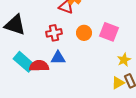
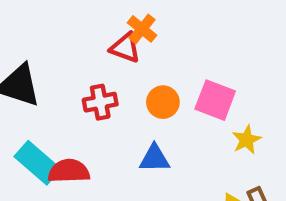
blue triangle: (58, 58) -> (155, 159), moved
yellow star: (124, 60) -> (247, 140), moved

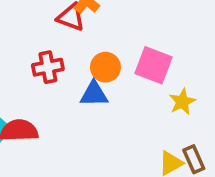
blue triangle: (155, 159) -> (94, 94), moved

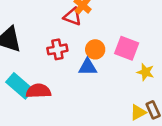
yellow star: (182, 102) -> (146, 72), turned -30

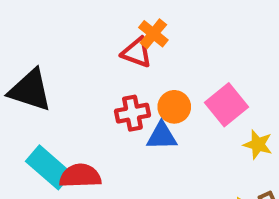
pink square: (127, 48) -> (226, 105), turned 30
red cross: (57, 49) -> (132, 113), moved

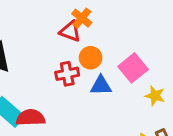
orange circle: (174, 107) -> (91, 58), moved
blue triangle: (162, 136) -> (101, 86), moved

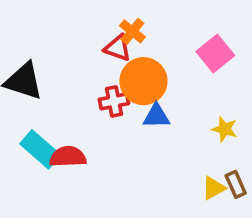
orange circle: (91, 58) -> (143, 81), size x1.6
pink square: (133, 68) -> (215, 53), moved

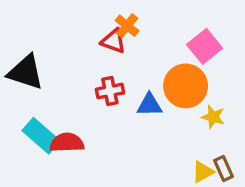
orange circle: (143, 81) -> (186, 86), moved

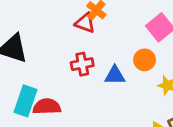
orange circle: (186, 86) -> (145, 60), size x0.6
cyan rectangle: (41, 136) -> (26, 101), turned 68

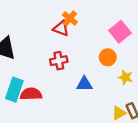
blue triangle: (115, 75) -> (84, 84), moved

